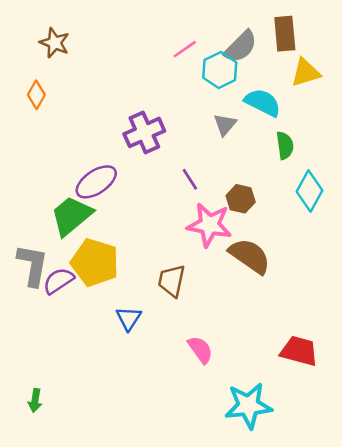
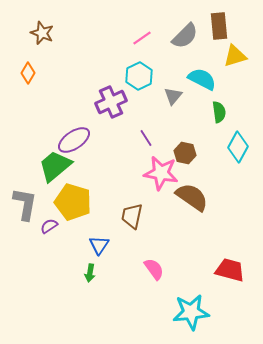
cyan hexagon: (220, 70) -> (139, 76), moved
purple semicircle: (58, 281) -> (49, 226), moved, size x0.7
green arrow: (35, 400) -> (90, 273), moved

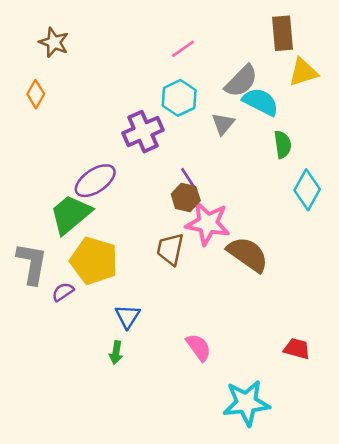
gray semicircle: (185, 36) -> (241, 81), moved
brown hexagon: (185, 153) -> (186, 197), moved
brown trapezoid: (132, 216) -> (170, 249), moved
red trapezoid: (230, 270) -> (297, 349), size x0.7

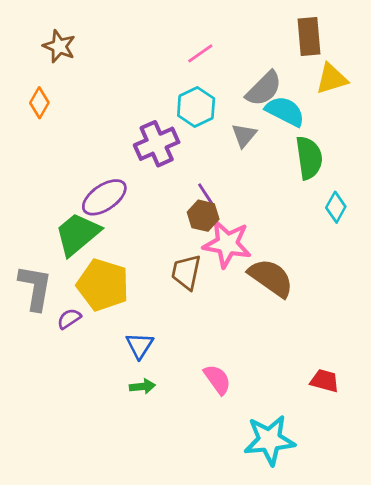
green semicircle: (283, 144) -> (309, 158), size x1.4
cyan diamond: (307, 190) -> (336, 207), size x0.7
green arrow: (116, 353) -> (142, 386), moved, turned -105

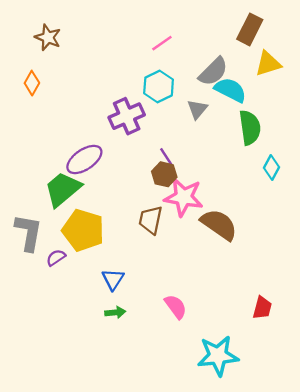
brown rectangle: (309, 36) -> (250, 29), turned 32
red trapezoid: (325, 381) -> (262, 308), turned 90

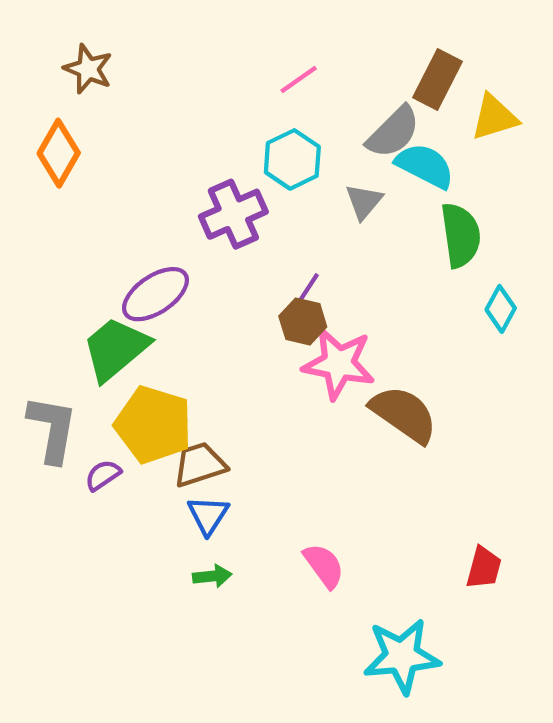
brown rectangle: (250, 29) -> (438, 79), moved
orange diamond: (32, 83) -> (59, 153), size x1.4
purple line: (167, 157) -> (307, 290), turned 66
brown trapezoid: (151, 220) -> (200, 465), moved, turned 60

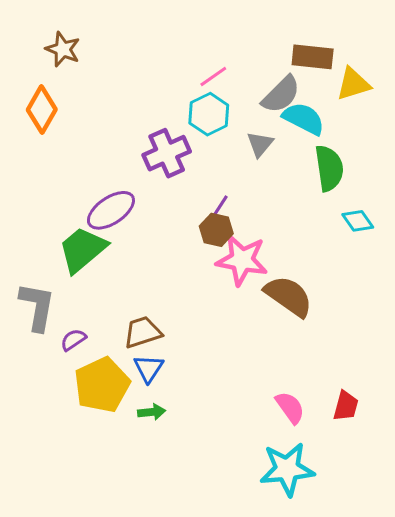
pink line: (299, 79) -> (213, 76), moved
brown rectangle: (438, 79) -> (313, 57), turned 69
cyan diamond: (501, 309) -> (358, 221), turned -64
yellow pentagon: (153, 425) -> (102, 385), moved, turned 30
pink semicircle: (324, 566) -> (290, 407), moved

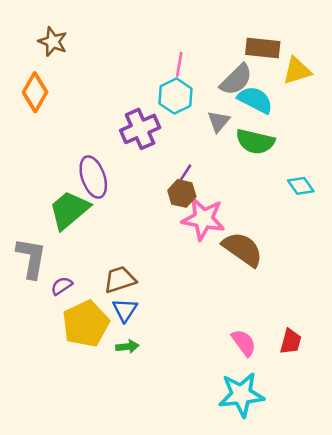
pink line: (213, 76) -> (179, 64), turned -45
green semicircle: (329, 168) -> (255, 142), moved, turned 111
purple ellipse: (111, 210) -> (93, 177), turned -75

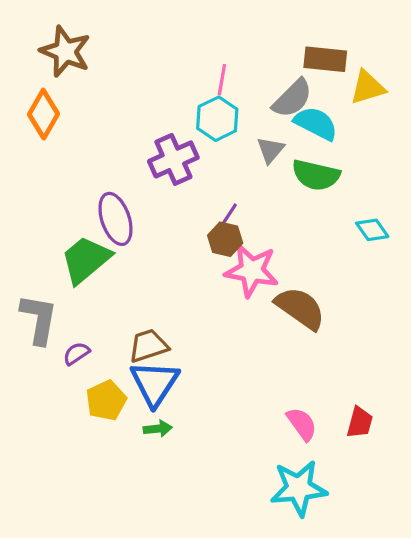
brown star: (53, 42) -> (65, 51), size x1.4
blue triangle: (125, 310) -> (155, 383), size x1.6
yellow pentagon: (86, 324) -> (106, 400), size x0.7

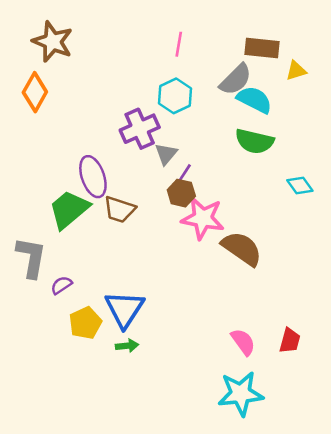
pink line: (222, 80) -> (179, 44), moved
yellow triangle: (368, 87) -> (296, 71), size x0.7
gray triangle: (270, 150) -> (166, 154), moved
brown trapezoid: (148, 346) -> (119, 209), moved, turned -144

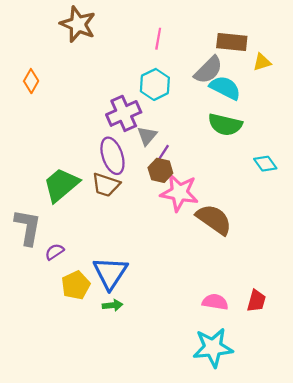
brown star: (53, 42) -> (78, 24), moved
orange diamond: (35, 92) -> (31, 81), size x0.7
purple ellipse: (93, 177) -> (112, 156), moved
pink semicircle: (243, 342) -> (215, 302), turned -45

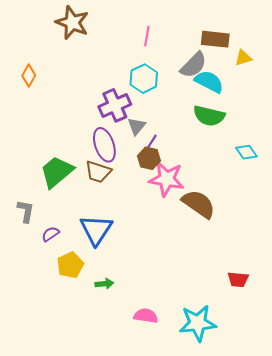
gray L-shape: (28, 227) -> (26, 211), size x0.7
blue triangle: (110, 273) -> (96, 230), moved
red trapezoid: (256, 301) -> (238, 280), turned 80
pink semicircle: (215, 302) -> (146, 316), moved

